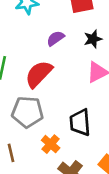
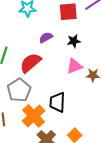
gray pentagon: (27, 112) -> (19, 90), turned 30
orange cross: (51, 144) -> (34, 116), size x1.6

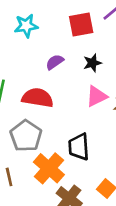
red semicircle: (30, 63) -> (38, 98), turned 55

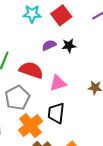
red square: (81, 24) -> (61, 15), moved, turned -36
black star: (92, 63) -> (69, 46), moved
pink triangle: (97, 96) -> (58, 83), moved

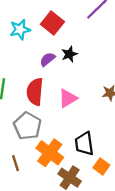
red semicircle: (31, 70) -> (35, 92), turned -90
black trapezoid: (56, 113) -> (84, 144), moved

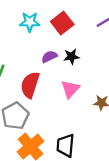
pink triangle: (68, 98) -> (70, 89), moved, turned -30

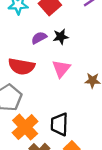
red semicircle: (30, 85) -> (21, 66), turned -95

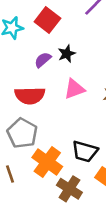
pink triangle: (61, 69) -> (74, 89), turned 42
black trapezoid: (59, 124) -> (85, 151), turned -65

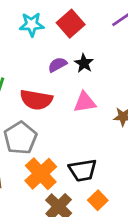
black star: (67, 54) -> (84, 63), turned -30
black trapezoid: (85, 151) -> (83, 170), turned -36

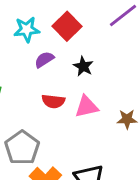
purple semicircle: (57, 65) -> (44, 60), moved
red semicircle: (36, 100) -> (53, 101), moved, size x0.7

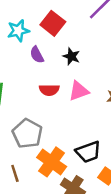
purple semicircle: (44, 60) -> (37, 55), turned -78

